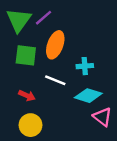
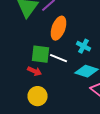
green square: (26, 55) -> (41, 54), moved
cyan cross: (85, 66) -> (84, 46), turned 32

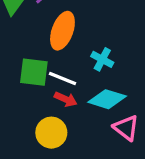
red arrow: (35, 71) -> (66, 99), moved
yellow circle: (38, 96) -> (51, 133), moved

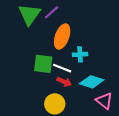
cyan cross: (102, 59) -> (80, 54), moved, turned -32

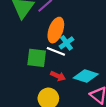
cyan cross: (80, 54) -> (67, 43), moved, turned -32
white line: (62, 68) -> (56, 51), moved

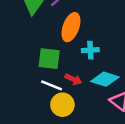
cyan cross: (67, 43) -> (90, 50), moved, turned 32
white line: (56, 51) -> (52, 85), moved

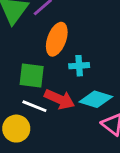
red arrow: (73, 79) -> (60, 99), size x1.5
yellow circle: (62, 105) -> (16, 129), moved

